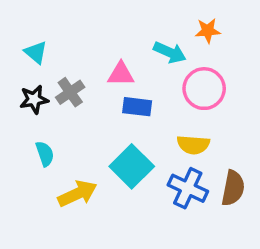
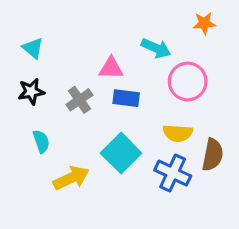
orange star: (208, 31) -> (204, 23), moved
gray cross: (70, 92) -> (79, 100), moved
brown semicircle: (233, 188) -> (213, 155), moved

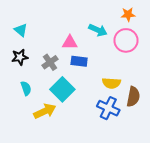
pink circle: (188, 81) -> (126, 40), moved
cyan square: (121, 153) -> (62, 89), moved

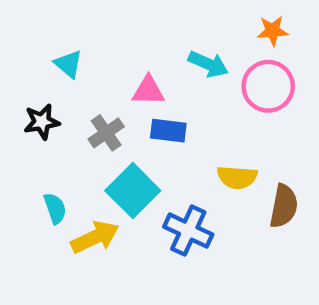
cyan triangle: (21, 30) -> (68, 64), moved
cyan semicircle: (26, 88) -> (55, 208), moved
blue cross: (108, 108) -> (188, 231), moved

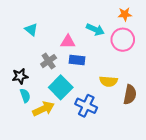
black star: (42, 122) -> (20, 76), moved

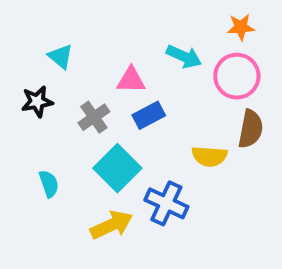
blue rectangle: (77, 60) -> (149, 115), turned -35
black star: (20, 76) -> (37, 102), moved
brown semicircle: (130, 95) -> (251, 129), moved
yellow arrow: (43, 109) -> (112, 225), moved

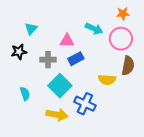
cyan triangle: (61, 56) -> (31, 29), turned 32
gray cross: (94, 117) -> (48, 60), turned 35
yellow arrow: (112, 225) -> (57, 115), turned 35

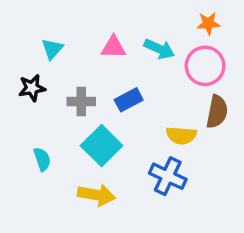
pink triangle: (67, 41) -> (113, 47), moved
blue cross: (85, 104) -> (168, 176), moved

